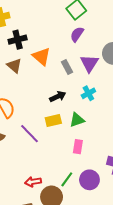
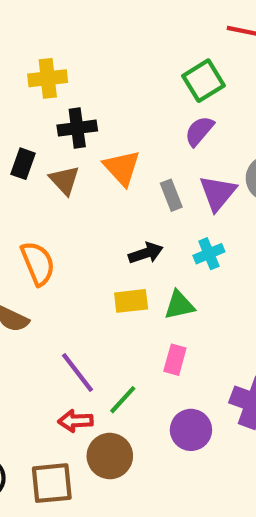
purple line: (29, 134) -> (77, 372), moved
green line: (67, 179) -> (123, 400), moved

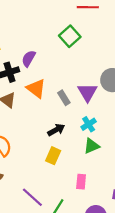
purple semicircle: (199, 131) -> (29, 59), moved
yellow rectangle: (131, 301) -> (53, 156), turned -49
green triangle: (179, 305) -> (92, 146), moved

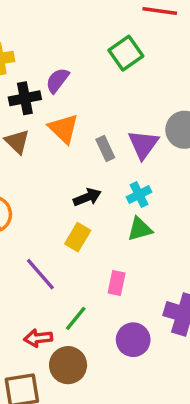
purple line: (32, 197) -> (40, 274), moved

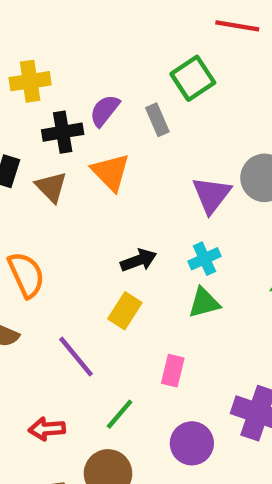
gray rectangle: (105, 149) -> (157, 120), moved
red arrow: (38, 338) -> (47, 429), moved

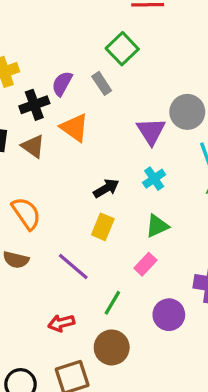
green triangle: (204, 303) -> (157, 226), moved
pink rectangle: (173, 371) -> (145, 264), turned 40

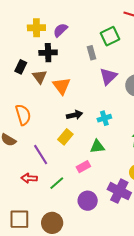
purple semicircle: (62, 84) -> (60, 30), moved
orange triangle: (74, 128) -> (62, 86), moved
purple triangle: (151, 131) -> (108, 76), moved
red arrow: (61, 323) -> (29, 178), moved
brown circle: (112, 347) -> (52, 223), moved

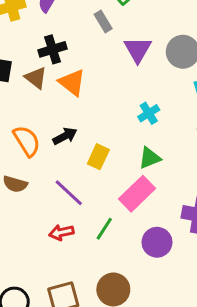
black cross: (48, 53) -> (52, 49), moved
black arrow: (75, 115) -> (65, 136), moved
pink rectangle: (83, 167) -> (137, 194), size x1.6

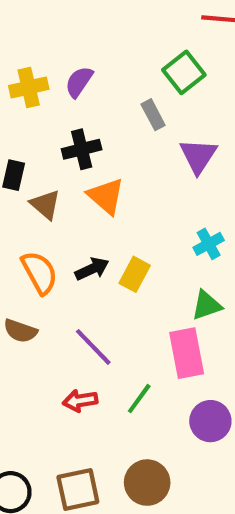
brown triangle: (36, 78) -> (45, 205), moved
yellow rectangle: (98, 157) -> (135, 274), moved
pink rectangle: (137, 194) -> (187, 353), turned -60

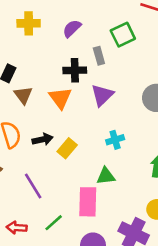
purple semicircle: (79, 82) -> (72, 28), moved
black cross: (82, 149) -> (75, 70), moved
purple triangle: (198, 156) -> (102, 95), moved
red arrow: (80, 401) -> (17, 228), moved

